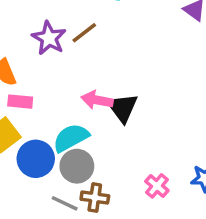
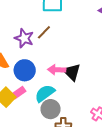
pink rectangle: (20, 102) -> (19, 93), moved, turned -32
blue circle: (36, 159) -> (25, 70), moved

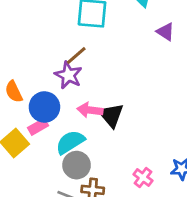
purple star: (24, 38) -> (68, 75), moved
pink rectangle: (19, 93) -> (38, 127), moved

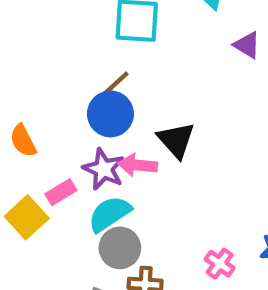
purple star: (68, 75) -> (104, 169), moved
blue circle: (44, 107) -> (110, 114), moved
black triangle: (111, 115) -> (176, 140), moved

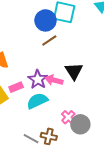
blue circle: (110, 114) -> (45, 20), moved
gray circle: (120, 248) -> (80, 124), moved
pink cross: (220, 264) -> (68, 117), moved

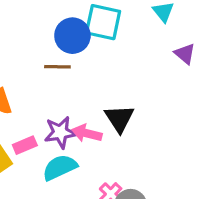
brown line: (49, 40) -> (57, 67), moved, turned 35
purple star: (38, 79) -> (60, 132), turned 30

